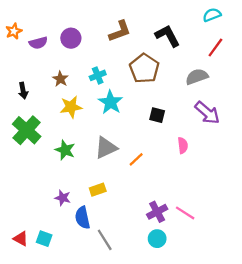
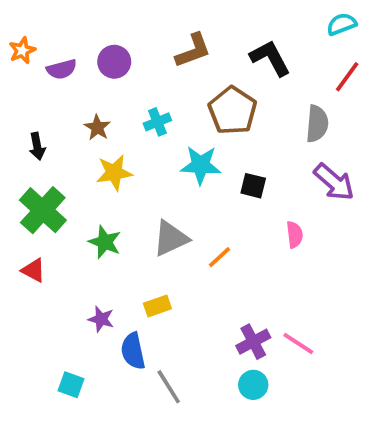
gray semicircle: (197, 77) -> (317, 124), turned 115
cyan star: (111, 102) -> (201, 165), moved, turned -30
red triangle: (21, 239) -> (33, 270), moved

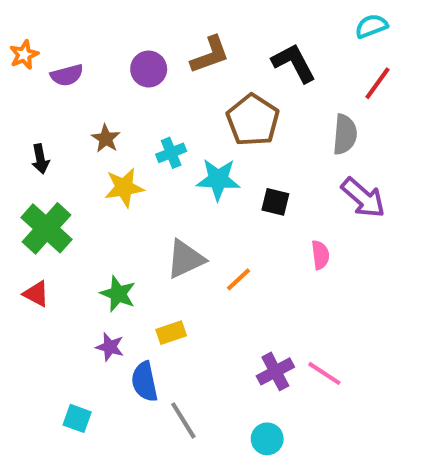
purple circle: (114, 62) -> (149, 69), moved
cyan cross: (157, 122) -> (171, 153), moved
green star: (105, 242) -> (118, 294), moved
cyan circle: (253, 385) -> (267, 439), moved

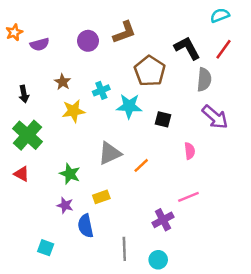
black L-shape: (294, 63) -> (187, 48), moved
pink line: (324, 373) -> (188, 197), moved, turned -55
gray line: (183, 420) -> (124, 249), moved, turned 30

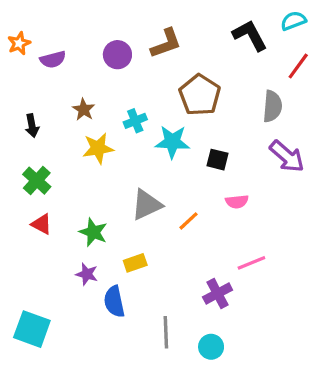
black L-shape: (187, 48) -> (250, 35), moved
green cross: (28, 135) -> (37, 181), size x0.7
pink semicircle: (190, 151) -> (237, 202), moved, turned 91
red triangle: (21, 174) -> (42, 224), moved
cyan square: (46, 248) -> (32, 329), moved, size x1.6

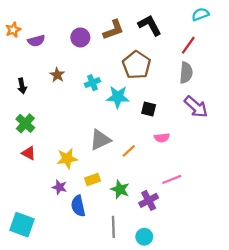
black L-shape: (250, 35) -> (150, 25), moved
red line: (298, 66) -> (188, 45), moved
yellow star: (98, 148) -> (67, 159), moved
green star: (93, 232) -> (120, 189), moved

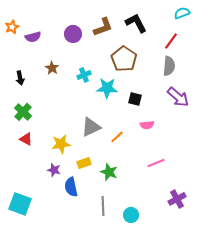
purple cross: (149, 200) -> (177, 199), moved

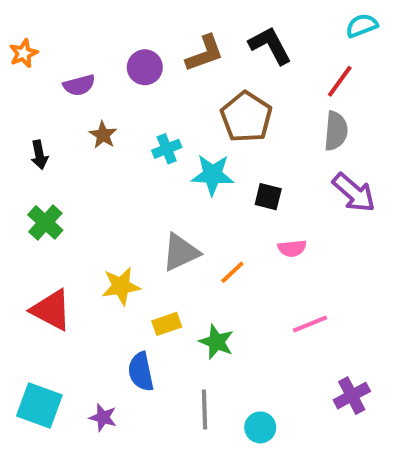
purple semicircle: (33, 37) -> (79, 85), moved
red triangle: (26, 139) -> (51, 310), moved, size x1.6
purple star: (54, 170) -> (103, 417), moved

